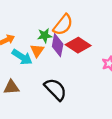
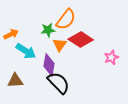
purple diamond: (58, 45) -> (49, 65), moved
orange triangle: (37, 51) -> (60, 45), moved

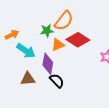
orange triangle: (60, 45) -> (58, 45), turned 32
brown triangle: (15, 81) -> (28, 79), moved
black semicircle: (59, 83) -> (57, 81), size x0.7

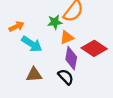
red diamond: (78, 40) -> (94, 48), moved
purple diamond: (48, 64) -> (71, 58), moved

